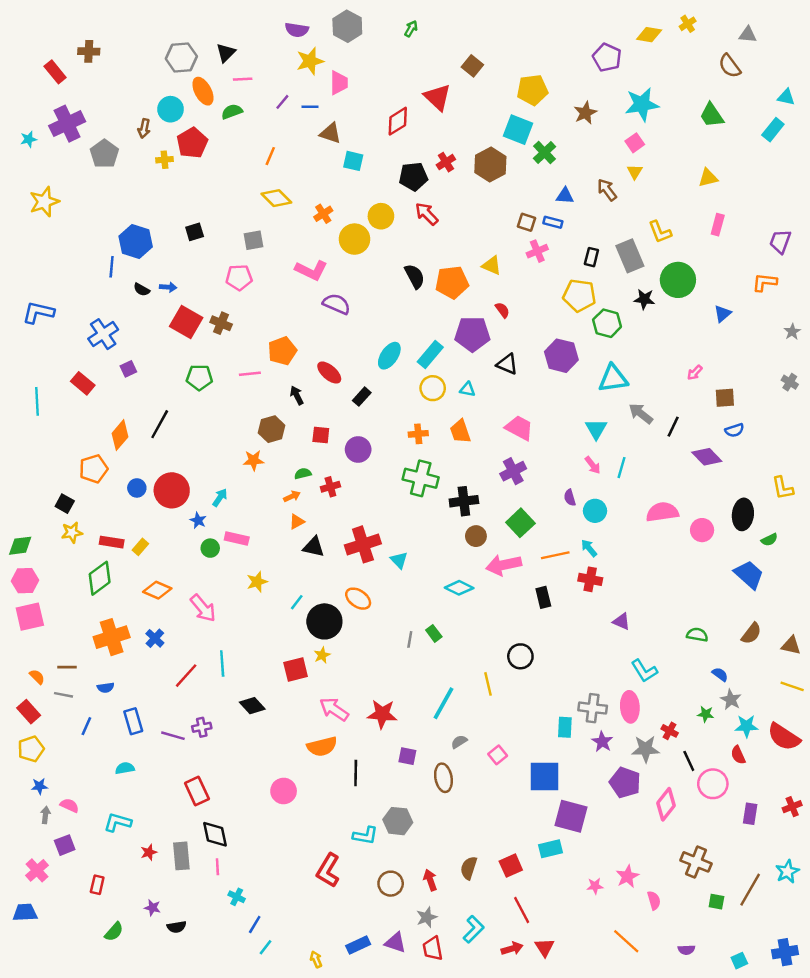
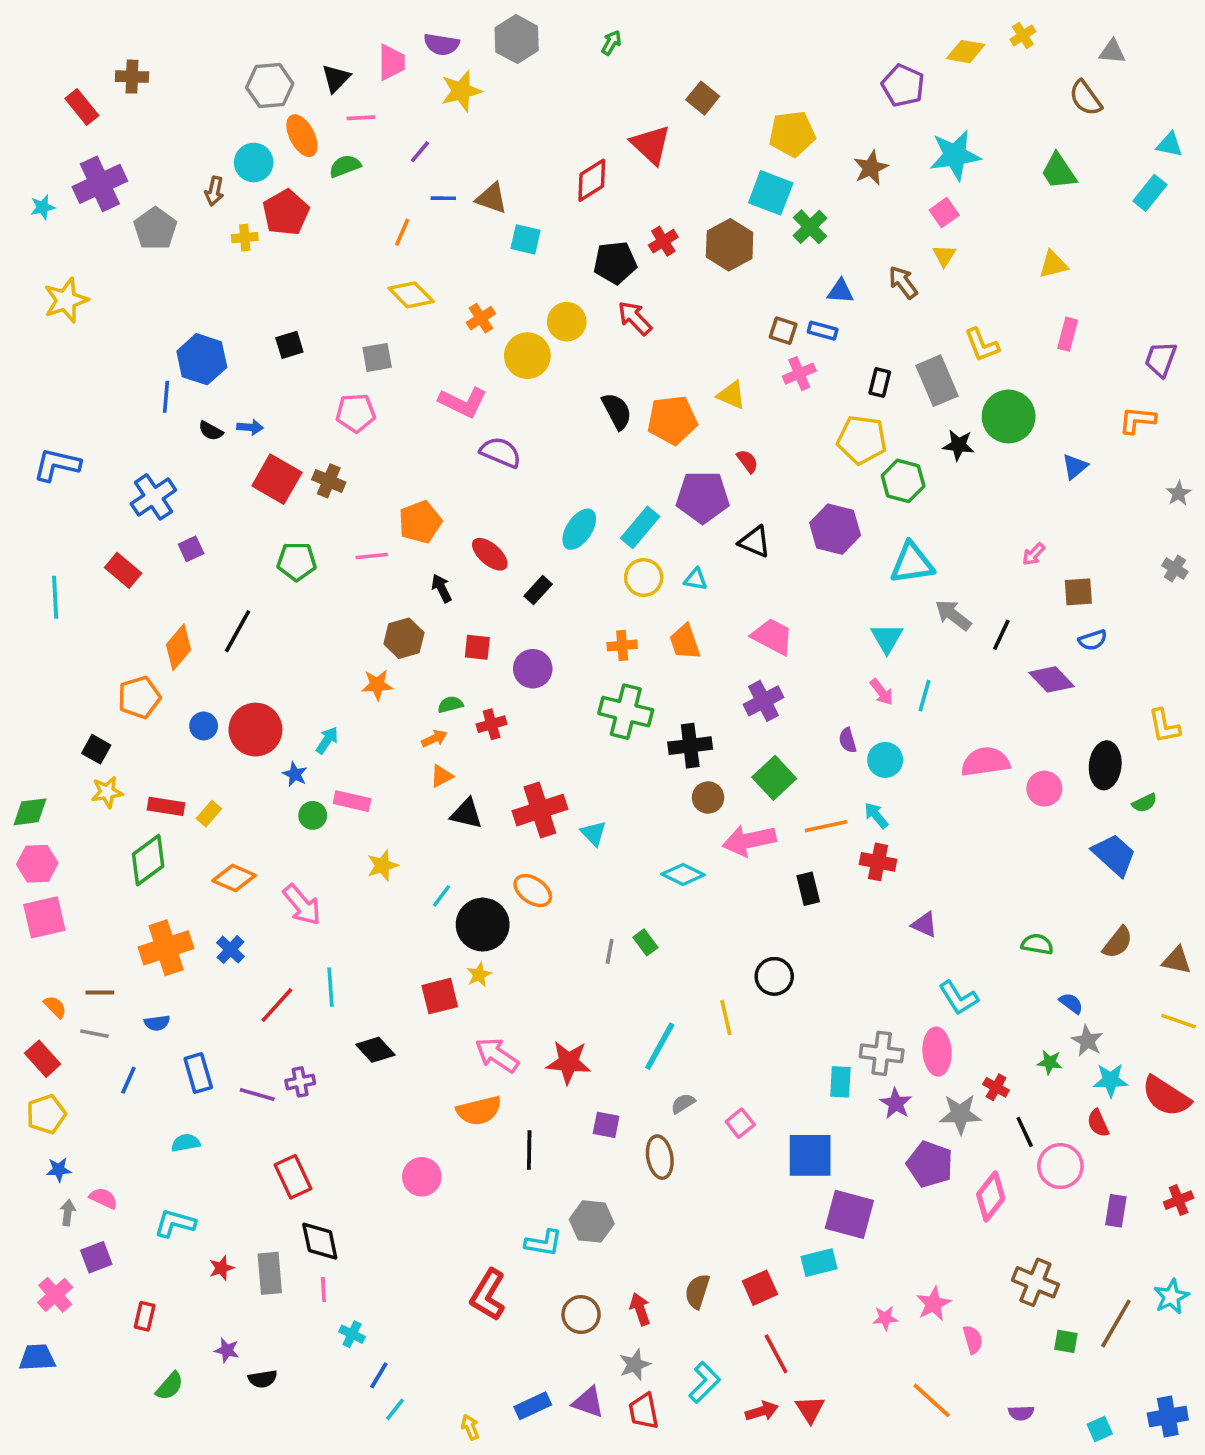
pink trapezoid: (339, 83) -> (391, 62), moved
blue line: (310, 107) -> (443, 198), moved

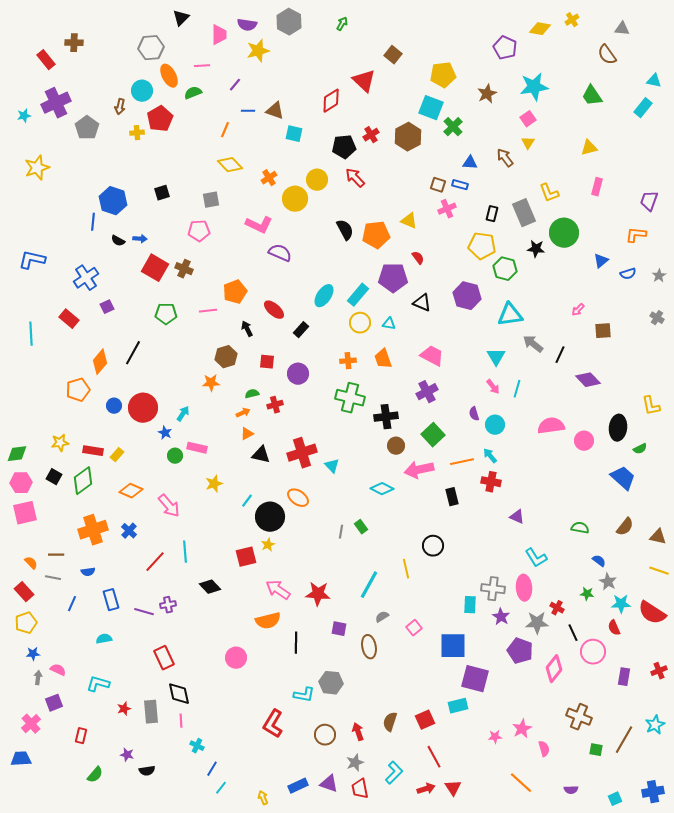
black triangle: (336, 78) -> (181, 18), moved
blue semicircle: (1093, 640) -> (628, 274), moved
black square: (96, 749) -> (54, 477), moved

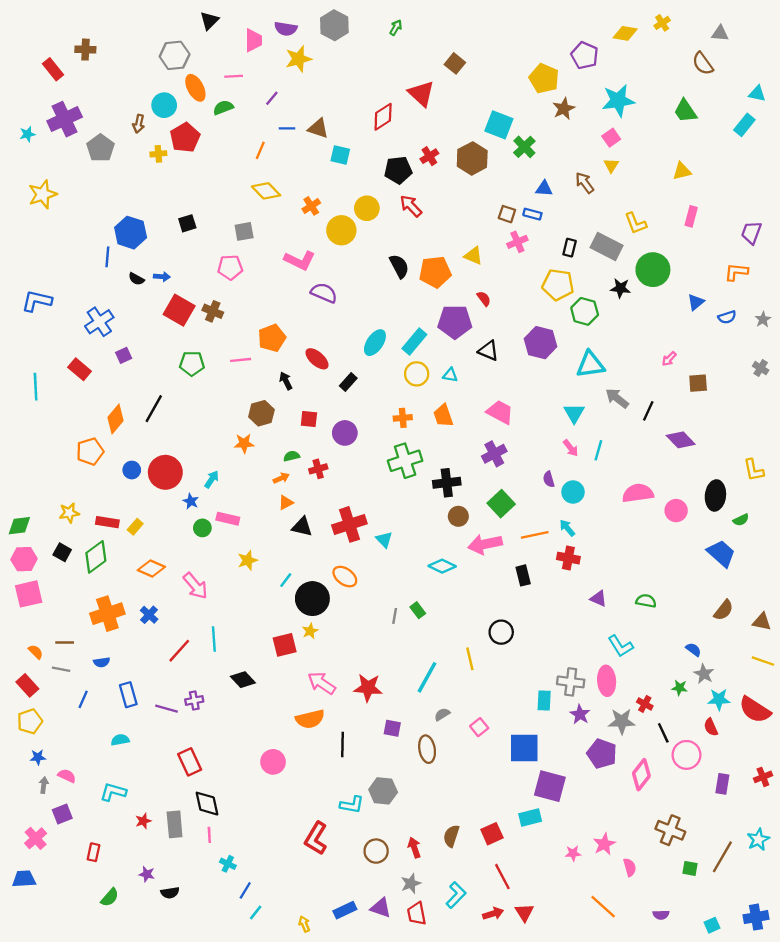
yellow pentagon: (443, 75) -> (544, 79), moved, turned 30
gray rectangle: (524, 213) -> (607, 246), turned -40
green cross: (350, 398) -> (405, 461), turned -32
green semicircle: (580, 528) -> (646, 601), moved

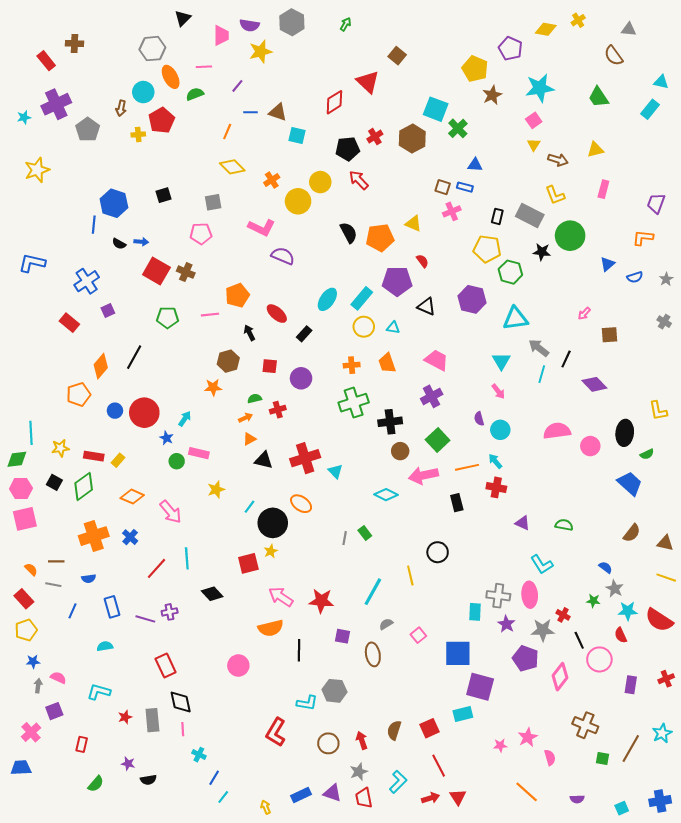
brown arrow: (585, 183) -> (558, 160), moved, turned 144
cyan line: (36, 387) -> (31, 433), moved
cyan line: (598, 450) -> (542, 374), moved

